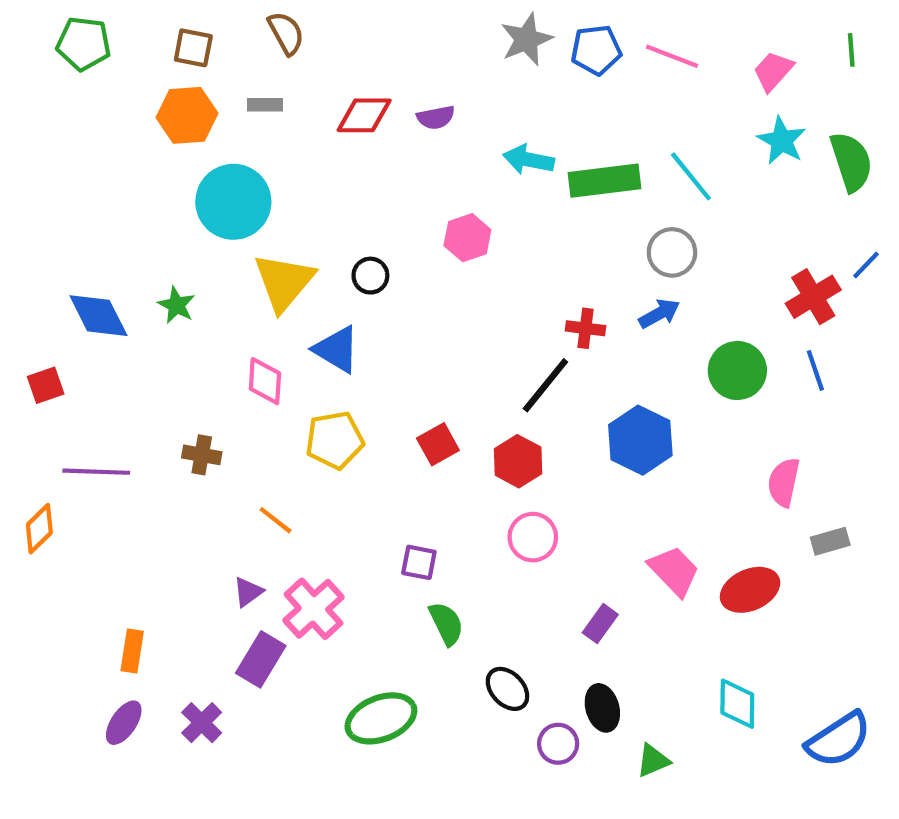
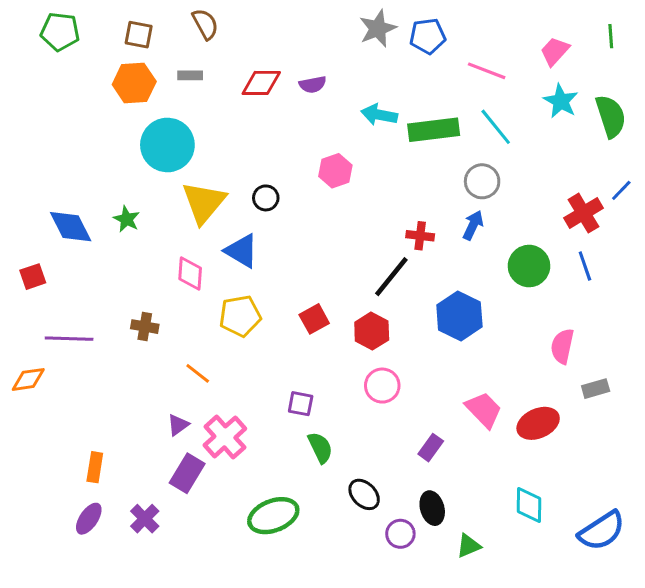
pink line: (672, 56) -> (487, 71), moved
blue arrow: (659, 314) -> (473, 225), turned -36
orange diamond: (39, 529) -> (28, 379), turned 36

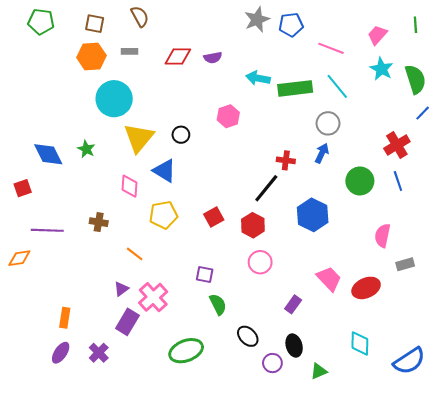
blue line: (621, 190) -> (423, 113), moved

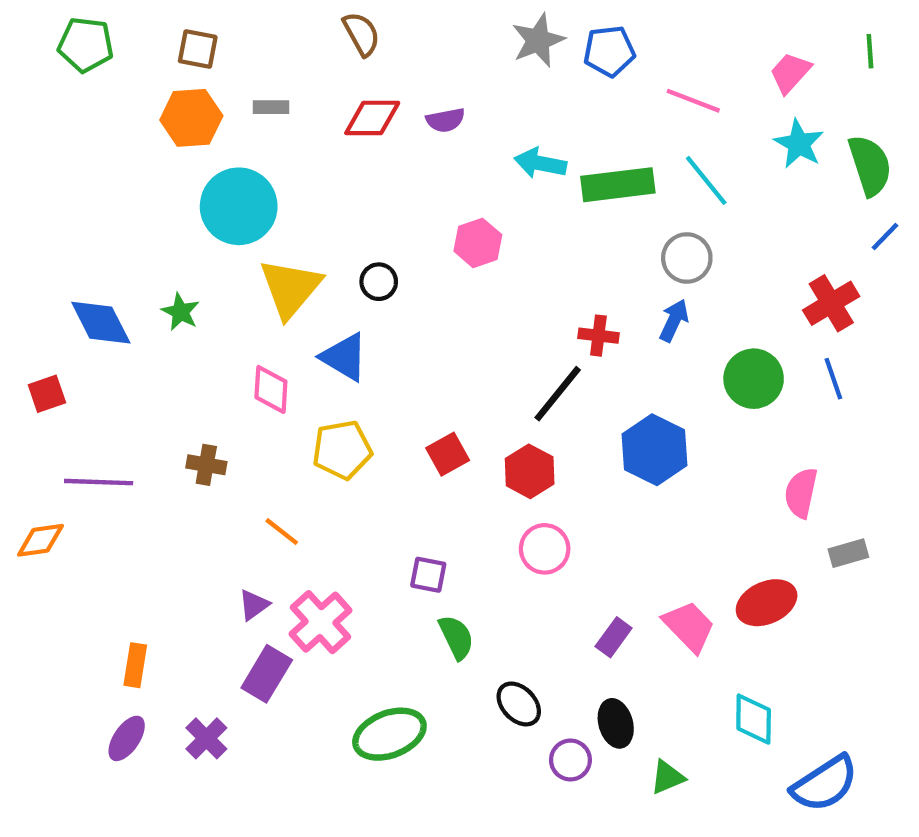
brown semicircle: (140, 16) -> (361, 34), moved
pink trapezoid: (329, 279) -> (689, 626), moved
blue semicircle: (409, 361) -> (825, 784), moved

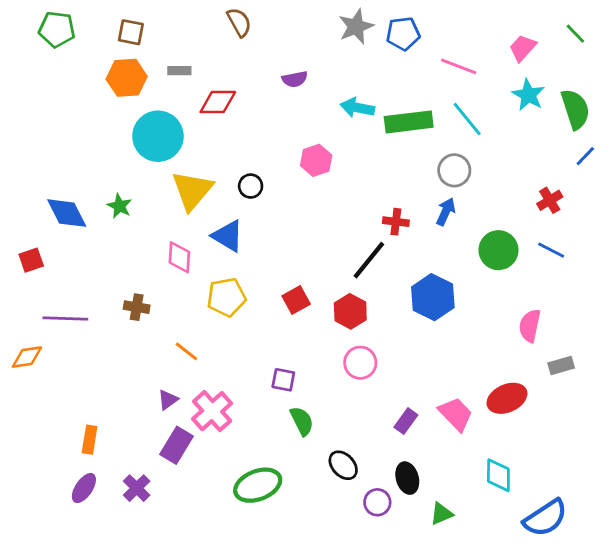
green line: (870, 51) -> (575, 34), turned -40
red diamond: (372, 118) -> (218, 102), moved
red cross: (831, 303) -> (550, 200), size x0.7
blue line: (833, 379) -> (551, 250), turned -44

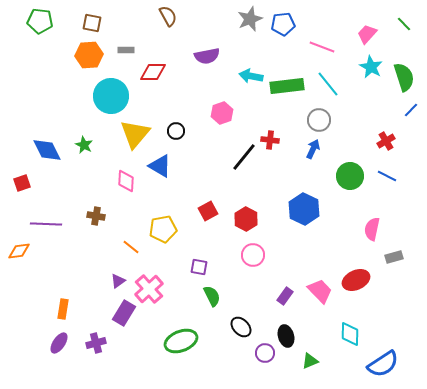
purple semicircle: (295, 79) -> (207, 56), size x1.4
red cross: (396, 222) -> (270, 140), moved
black line: (369, 260) -> (244, 157), moved
yellow pentagon: (226, 297) -> (163, 229), moved
purple cross: (137, 488) -> (96, 343), turned 30

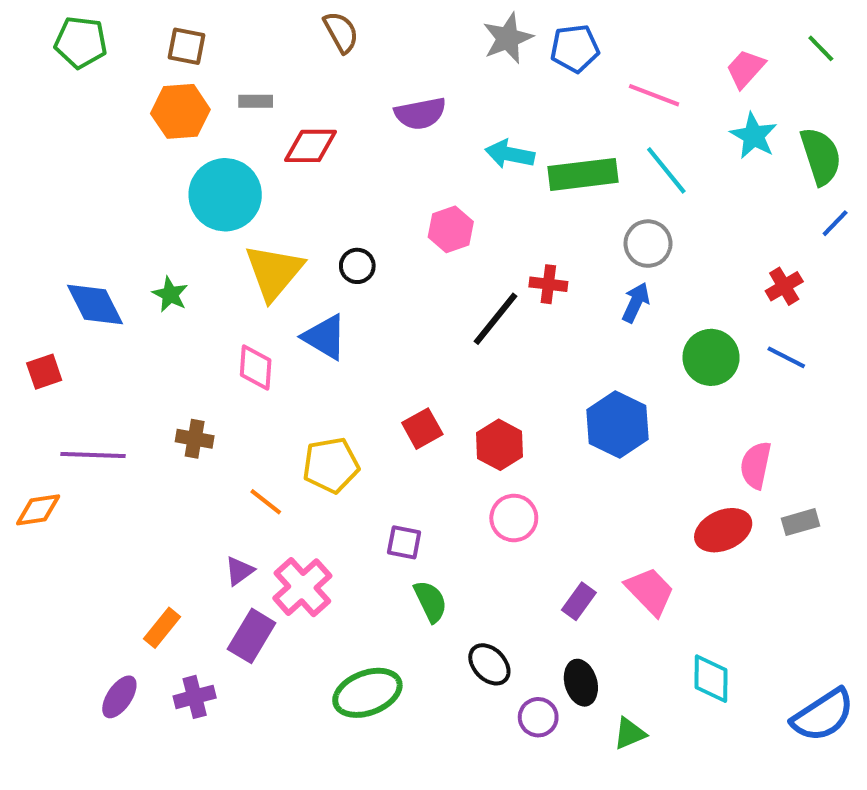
red ellipse: (356, 280) -> (723, 530), moved
orange rectangle: (63, 309) -> (162, 628), moved, turned 30
blue semicircle: (383, 364) -> (823, 715), moved

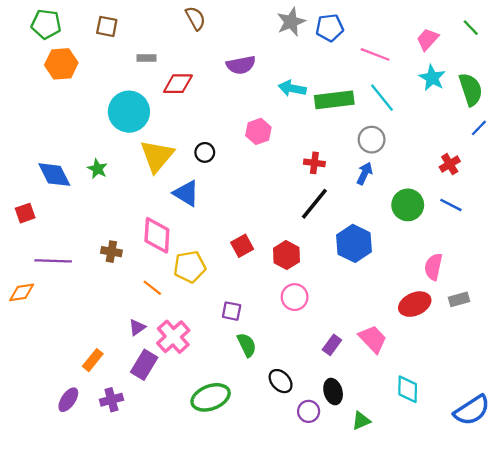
orange hexagon: (180, 111) -> (61, 64), moved
black line: (496, 319) -> (314, 204), moved
pink diamond: (256, 368) -> (157, 235), moved, size x1.4

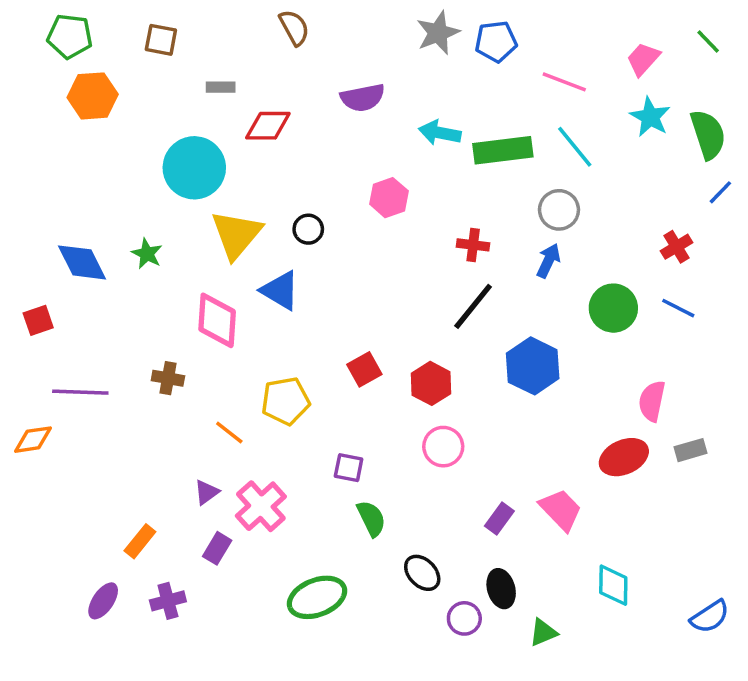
pink diamond: (157, 235) -> (217, 320), moved
purple rectangle: (144, 365) -> (217, 548), size x0.7
blue semicircle: (472, 410) -> (710, 617), size x0.7

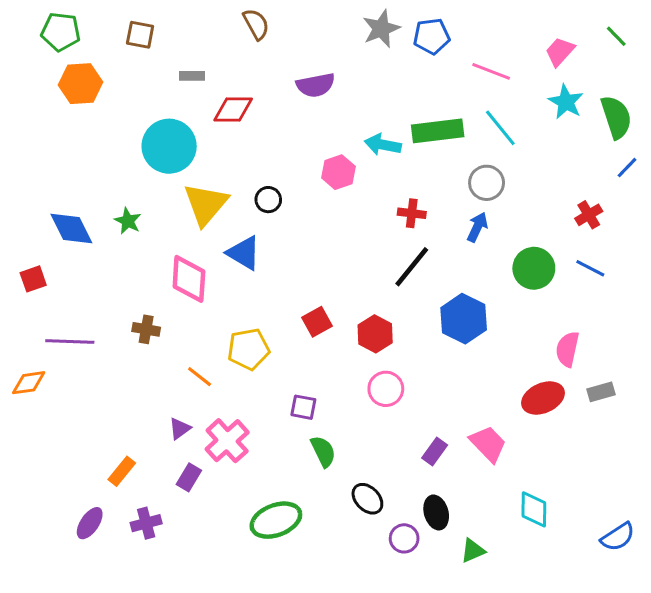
cyan arrow: (440, 133) -> (383, 145), moved

